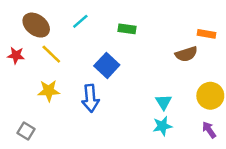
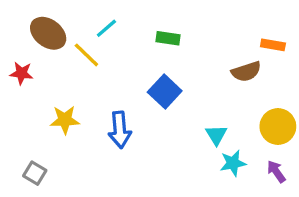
yellow line: (51, 54) -> (86, 55), moved
blue square: (107, 65) -> (165, 92), moved
cyan star: (162, 126) -> (233, 163), moved

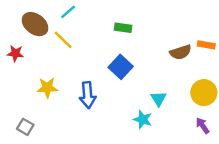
cyan line: (106, 28) -> (68, 12), moved
orange rectangle: (273, 45) -> (206, 45), moved
cyan star: (233, 163) -> (143, 119), moved, turned 30

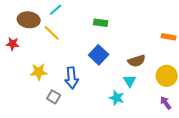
brown ellipse: (35, 24) -> (29, 20), turned -30
brown semicircle: (181, 52) -> (137, 61), moved
gray square: (25, 127) -> (54, 97), moved

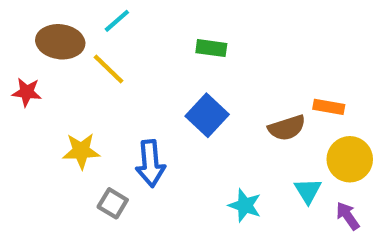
orange rectangle: (169, 37) -> (329, 107), moved
cyan triangle: (130, 81) -> (308, 191), moved

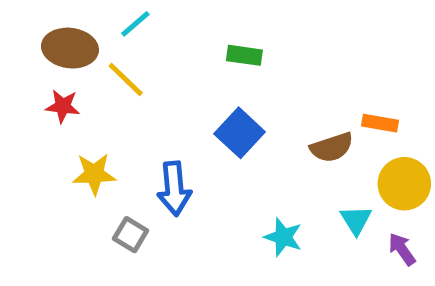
red star: (27, 92) -> (63, 106), moved

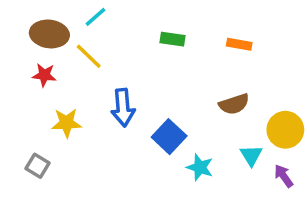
orange rectangle: (380, 123) -> (239, 44), moved
blue square: (240, 133) -> (169, 137), moved
blue arrow: (174, 189) -> (123, 108), moved
gray square: (131, 235) -> (37, 166), moved

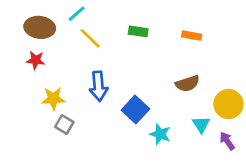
yellow line: (89, 56) -> (90, 38), moved
gray square: (37, 166) -> (64, 125), moved

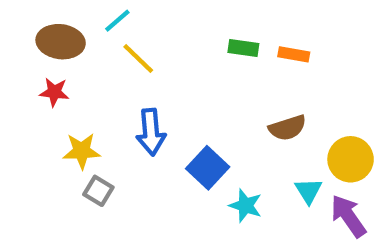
green rectangle: (138, 31) -> (243, 48), moved
purple arrow: (227, 141) -> (348, 216), size x1.5

